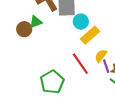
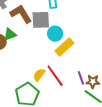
yellow semicircle: (101, 56) -> (39, 75), moved

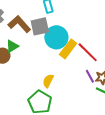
cyan circle: (55, 34) -> (56, 37), size x1.5
red line: (55, 76) -> (88, 52), moved

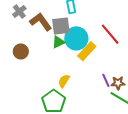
green triangle: (12, 46) -> (58, 42), moved
red line: (88, 52) -> (110, 34), moved

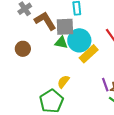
green triangle: (58, 42) -> (61, 43), turned 32

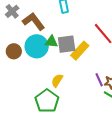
gray square: (65, 27) -> (67, 44), moved
cyan circle: (79, 40) -> (37, 46), moved

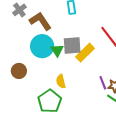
green triangle: (51, 42) -> (57, 50), moved, turned 48
brown circle: (14, 51) -> (19, 71), moved
yellow semicircle: (57, 81) -> (61, 81), turned -48

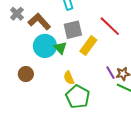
gray square: (72, 45) -> (73, 30), moved
green pentagon: (50, 101) -> (78, 97), moved

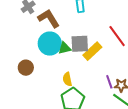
gray square: (73, 30) -> (80, 44), moved
green triangle: (60, 48) -> (65, 48), turned 48

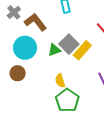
cyan circle: (50, 44) -> (25, 48), moved
gray square: (80, 44) -> (69, 44), turned -36

